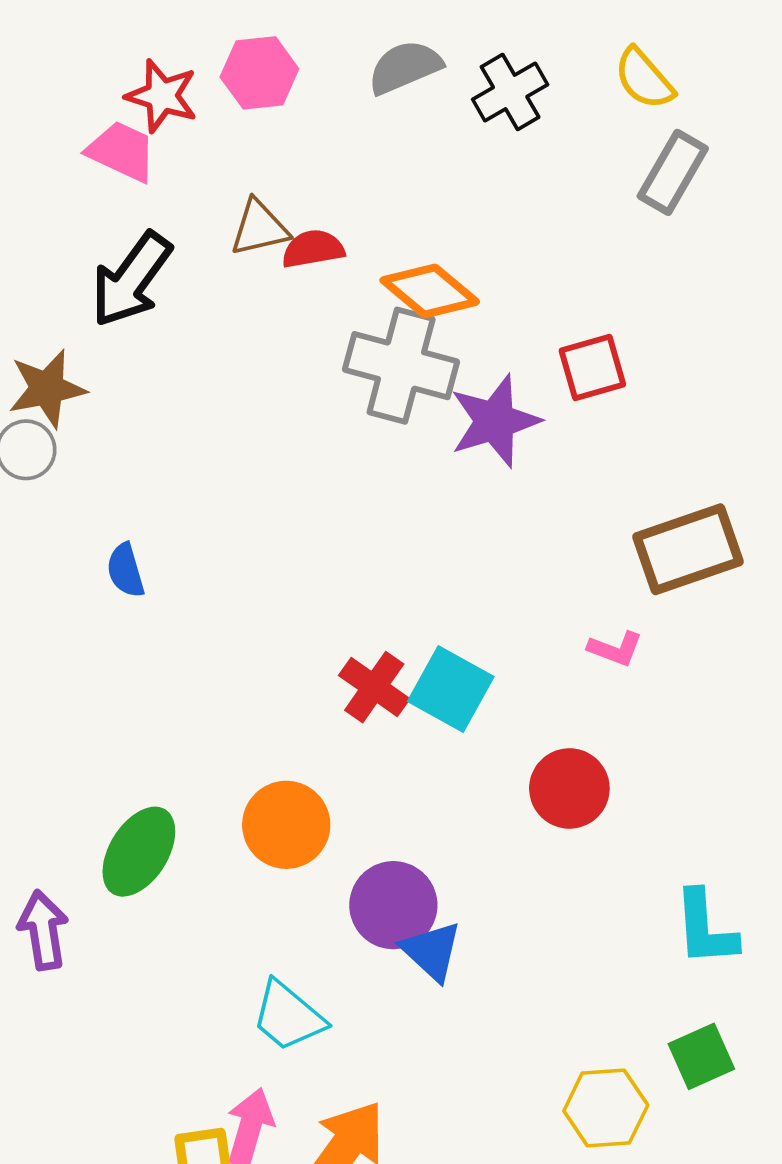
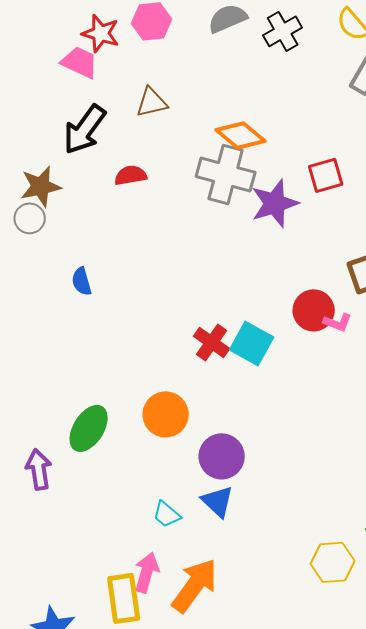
red semicircle: (313, 249) -> (131, 175), moved
red circle: (569, 788) -> (314, 310), moved
blue triangle: (432, 951) -> (218, 501), moved
cyan trapezoid: (288, 1016) -> (167, 514), size x0.7

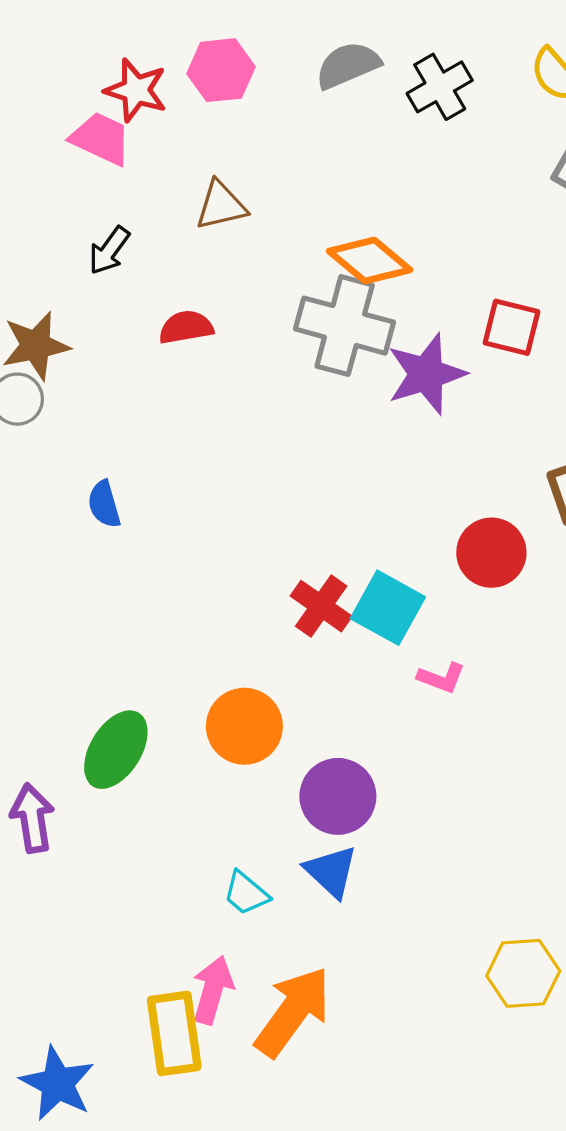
black arrow: (85, 129) -> (109, 250), size x0.6
red square: (326, 175) -> (511, 327), turned 30
pink L-shape: (338, 322) -> (441, 678), moved

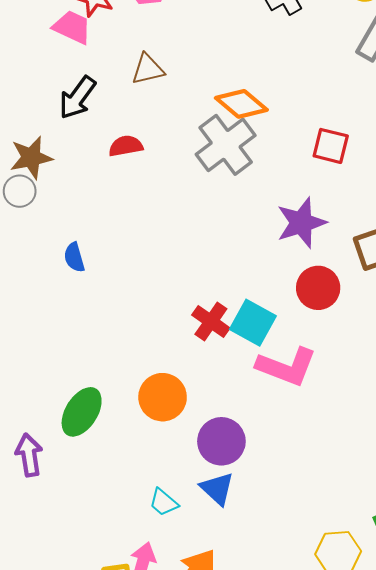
black arrow: (109, 250) -> (77, 98), size x1.4
gray cross: (345, 326) -> (226, 145), turned 38
purple star: (426, 374) -> (301, 223), moved
pink L-shape: (441, 678) -> (287, 367), size x2.0

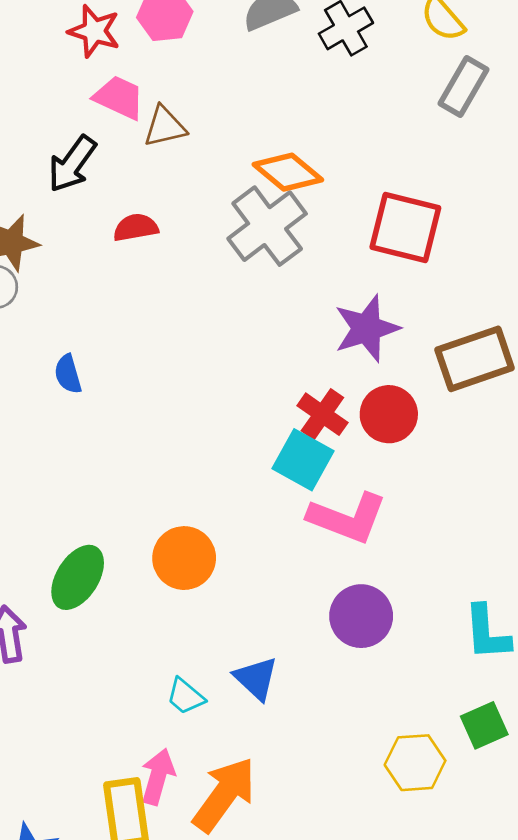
pink trapezoid: (72, 27) -> (119, 97), moved
red square: (331, 146) -> (405, 227), size x1.5
red cross: (211, 321) -> (322, 414), moved
purple circle: (221, 441) -> (361, 616), moved

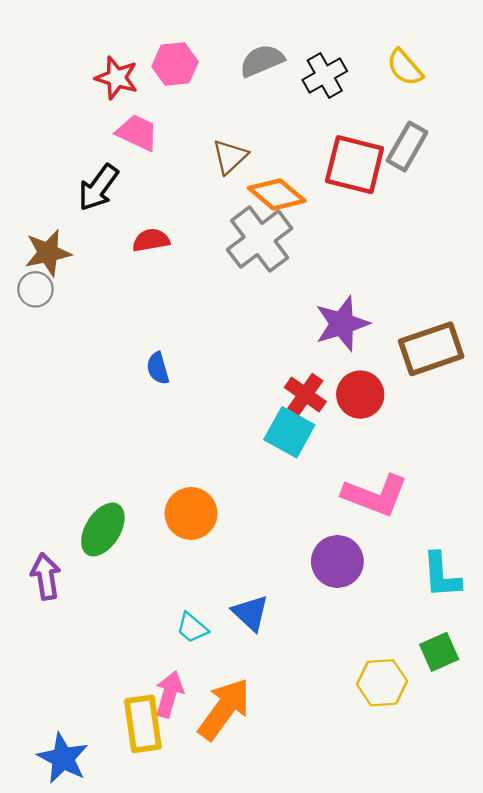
gray rectangle: (463, 86) -> (407, 146), moved
brown triangle: (165, 127) -> (230, 157), moved, turned -30
red square: (405, 227) -> (355, 165), moved
blue semicircle: (68, 374) -> (158, 368), moved
pink L-shape: (347, 518) -> (375, 495), moved

